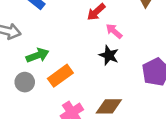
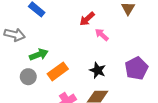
black star: (109, 55) -> (98, 70), moved

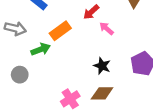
orange rectangle: (58, 71) -> (60, 31), moved
gray circle: (28, 77) -> (20, 75), moved

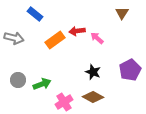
red arrow: (91, 12) -> (77, 31), moved, turned 35
green arrow: (41, 49) -> (42, 84), moved
brown diamond: (102, 93) -> (93, 97), turned 30

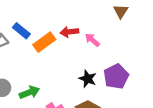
blue rectangle: (35, 14) -> (21, 31), moved
purple pentagon: (130, 70) -> (116, 76), moved

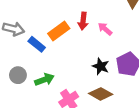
blue rectangle: (21, 31) -> (37, 44), moved
red arrow: (69, 32) -> (83, 21), turned -77

